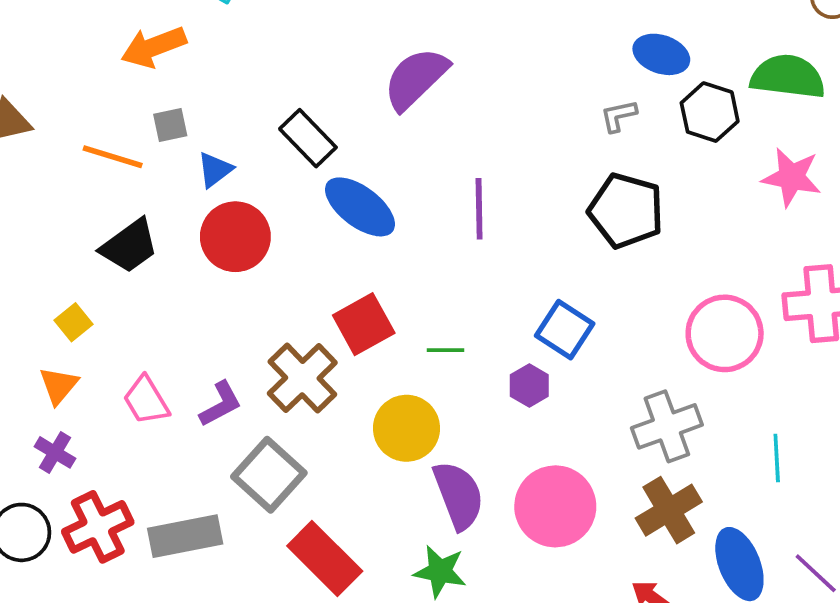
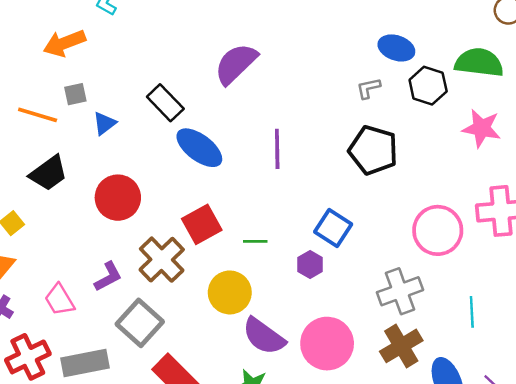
red circle: (235, 237) -> (118, 198), moved
pink trapezoid: (146, 400) -> (59, 300), moved
purple semicircle: (459, 495) -> (264, 336), turned 147

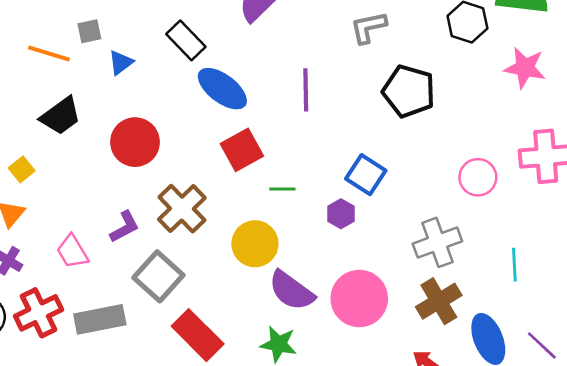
gray L-shape: (368, 88) -> (368, 27), moved, size x1.4
red square: (202, 224) -> (242, 150), moved
pink circle: (438, 230) -> (478, 177), size x0.7

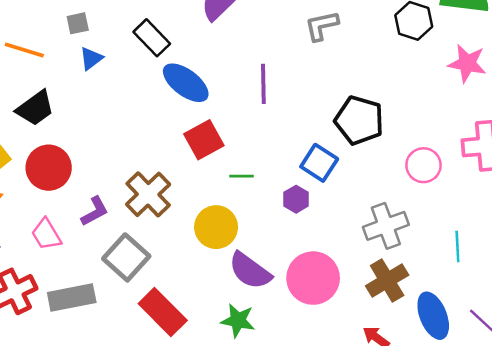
gray square: (89, 31) -> (78, 23), moved
black pentagon: (409, 91) -> (359, 120), moved
red circle: (135, 142) -> (49, 168), moved

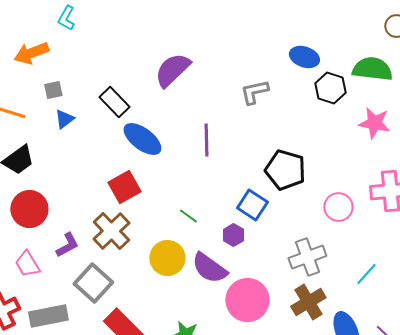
red square: (204, 140) -> (124, 187), moved
green line: (242, 176) -> (188, 216), turned 36
cyan line: (457, 247) -> (366, 274), turned 45
purple semicircle: (250, 271) -> (209, 268), moved

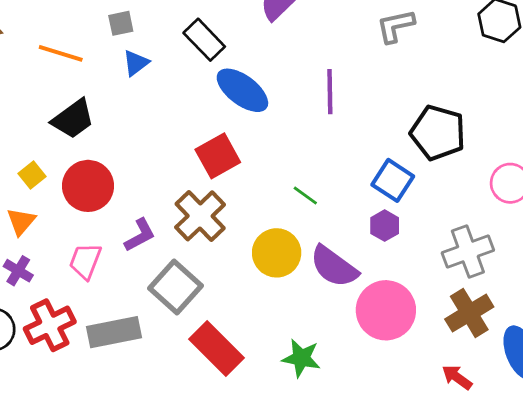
purple hexagon: (233, 235) -> (385, 226), moved
pink trapezoid: (27, 264) -> (85, 261), turned 52

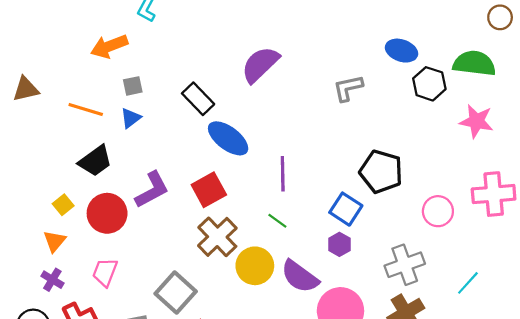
blue triangle: (136, 63) -> (131, 118), moved
purple line: (330, 92) -> (283, 174), moved
brown cross: (200, 216) -> (217, 237), moved
purple L-shape: (140, 235) -> (152, 190), moved, size x1.4

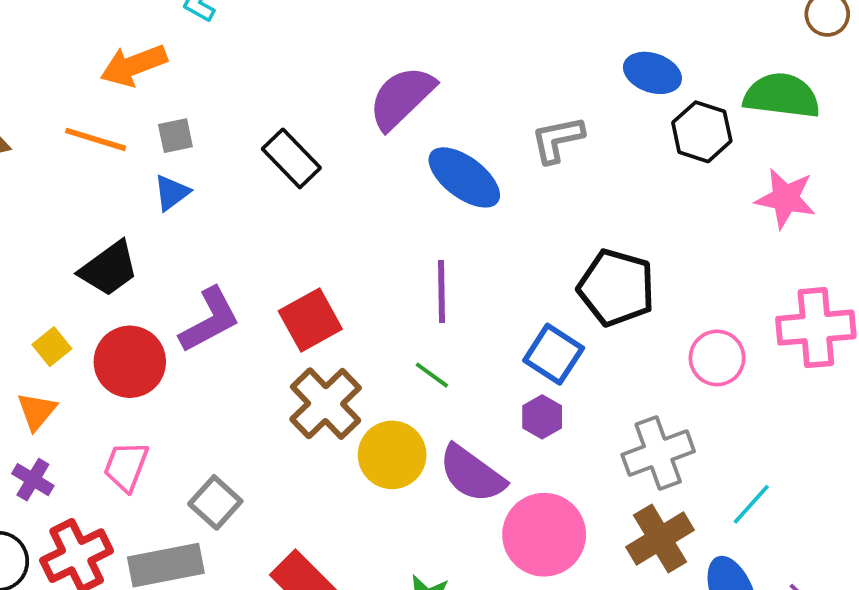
orange line: (86, 109) -> (96, 139), moved
blue ellipse: (228, 138) -> (464, 177), moved
cyan line: (468, 283) -> (751, 504), moved
gray square: (176, 293) -> (215, 502), moved, size x0.7

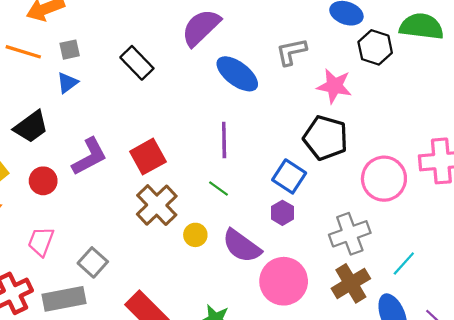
pink star: (785, 198) -> (334, 86), moved
pink circle: (717, 358) -> (384, 179), size x1.4
red circle: (130, 362) -> (43, 181), size x0.7
yellow circle: (392, 455) -> (195, 235), size x0.6

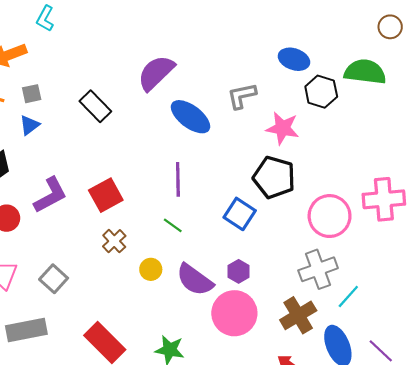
brown cross: (157, 205) -> (114, 241), size x0.6
purple hexagon: (282, 213) -> (239, 271), moved
gray cross: (350, 234) -> (318, 269), moved
gray square: (93, 262) -> (54, 279), moved

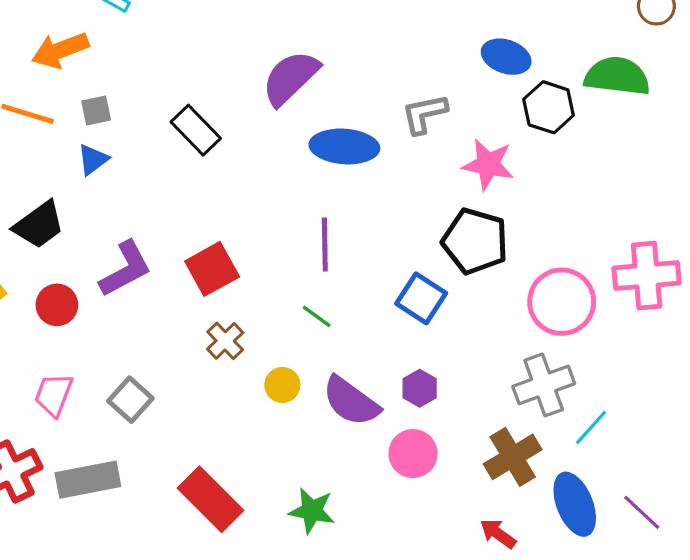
blue ellipse: (190, 117) -> (344, 146), turned -33
pink circle: (234, 313) -> (413, 454), size x0.7

